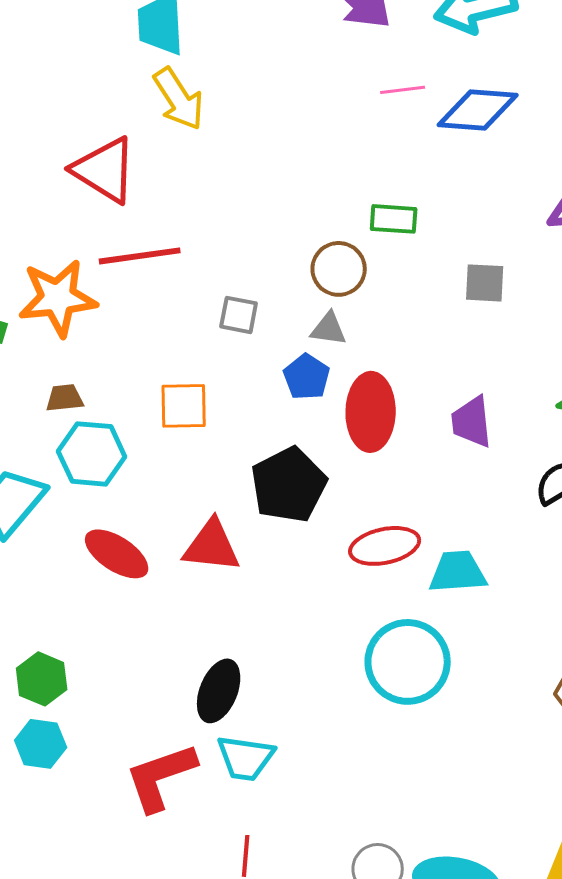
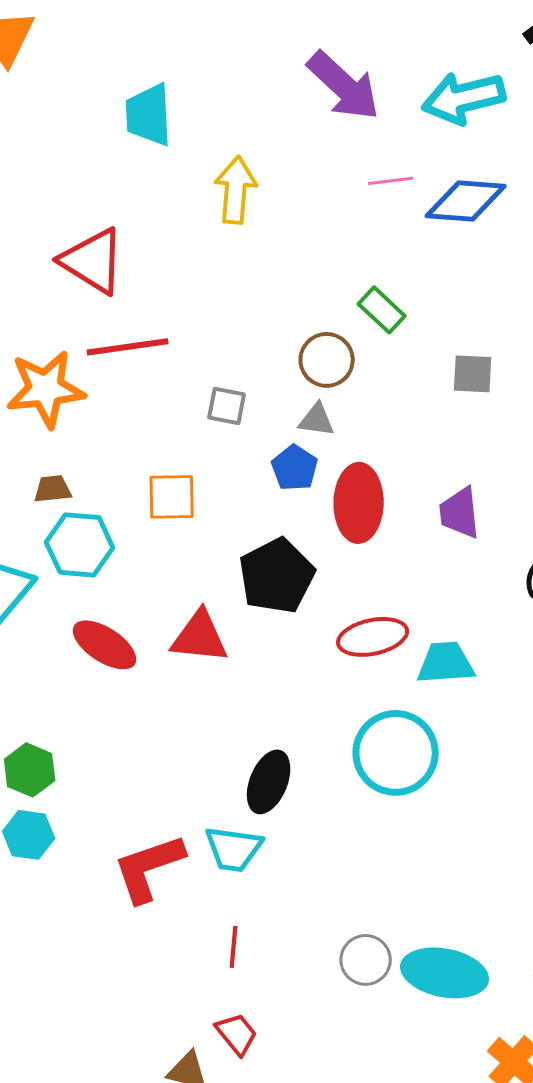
yellow arrow: (179, 99) -> (236, 190), moved, turned -142
green rectangle: (394, 219) -> (382, 310), turned 39
black ellipse: (219, 691) -> (269, 782), moved

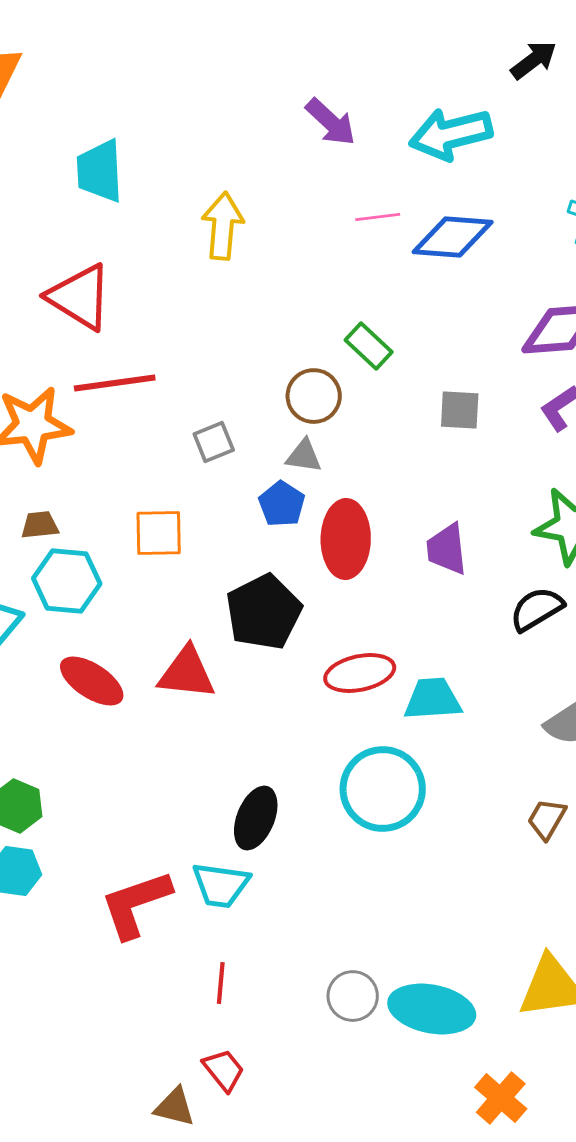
purple arrow: (344, 86) -> (331, 122), size x0.7
cyan trapezoid: (149, 115) -> (100, 171), moved
gray square: (227, 406) -> (214, 442), turned -33

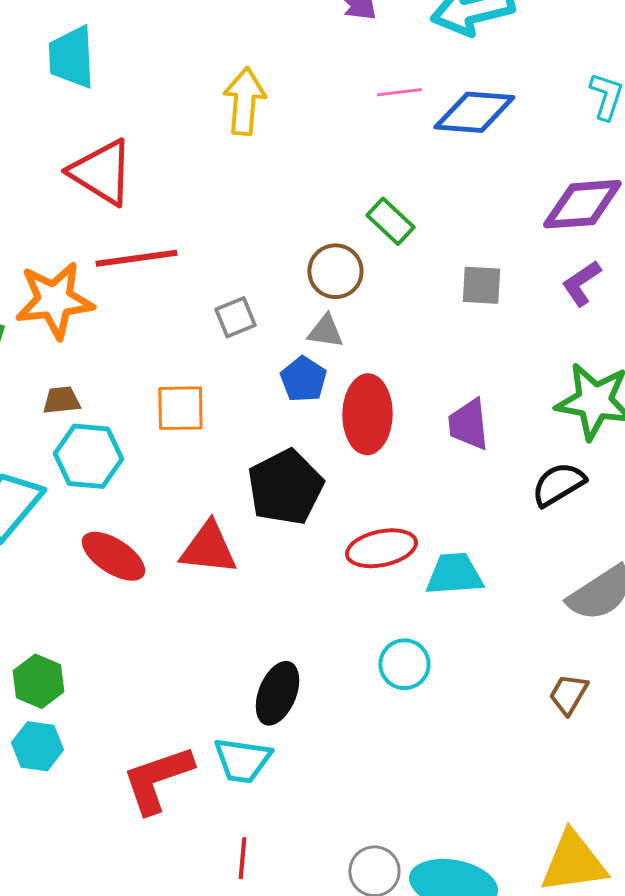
cyan trapezoid: (100, 171) -> (71, 57), moved
cyan circle: (383, 789) -> (404, 664), size x0.6

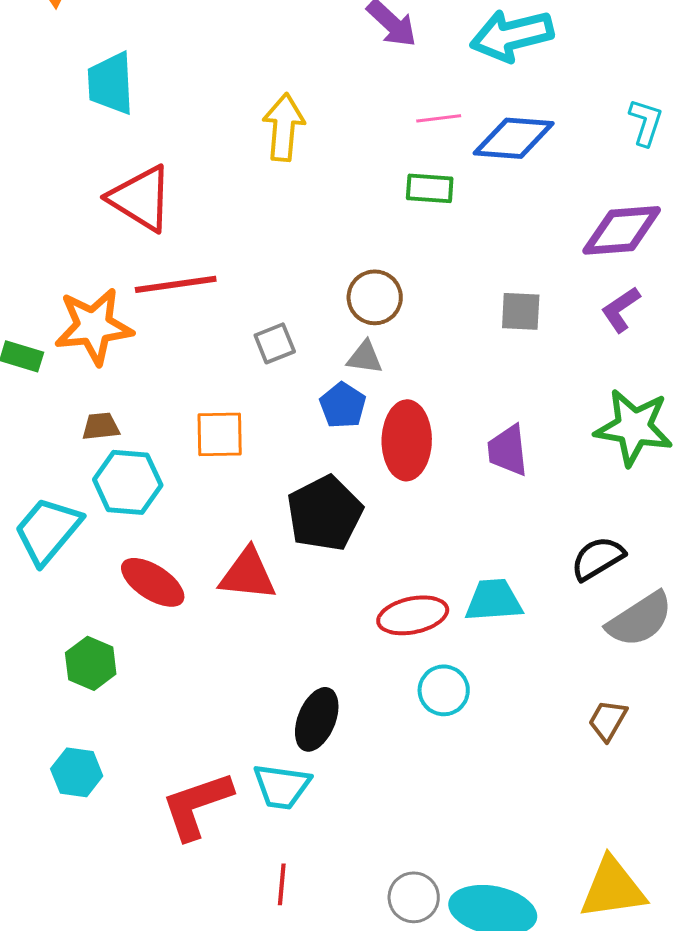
green rectangle: (390, 221) -> (430, 188), moved, turned -39
black semicircle: (558, 484) -> (598, 558), moved
red ellipse: (381, 548) -> (413, 615), moved
green hexagon: (38, 681) -> (91, 663), moved

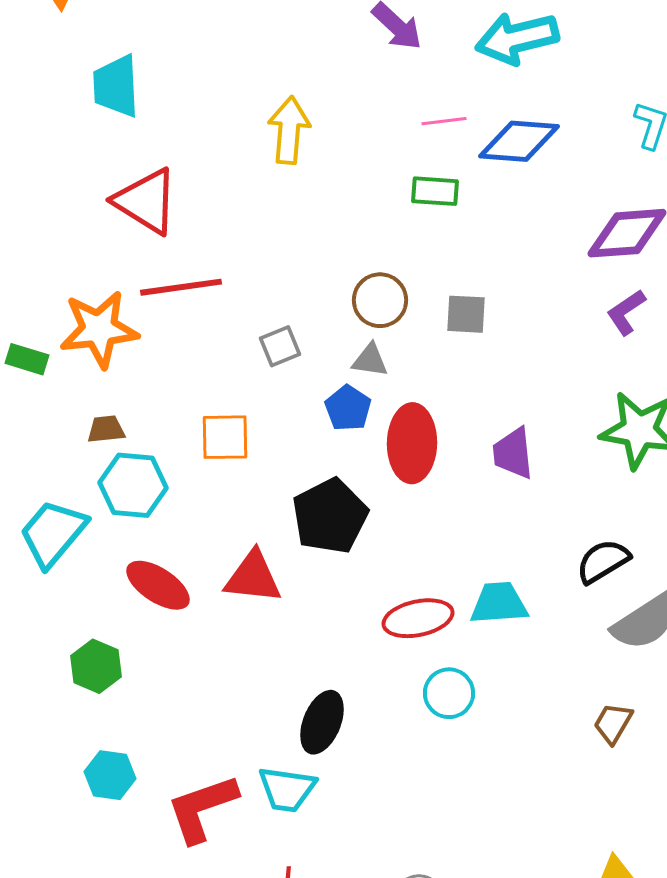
gray square: (521, 311) -> (466, 314), moved
cyan hexagon: (77, 772) -> (110, 775), moved

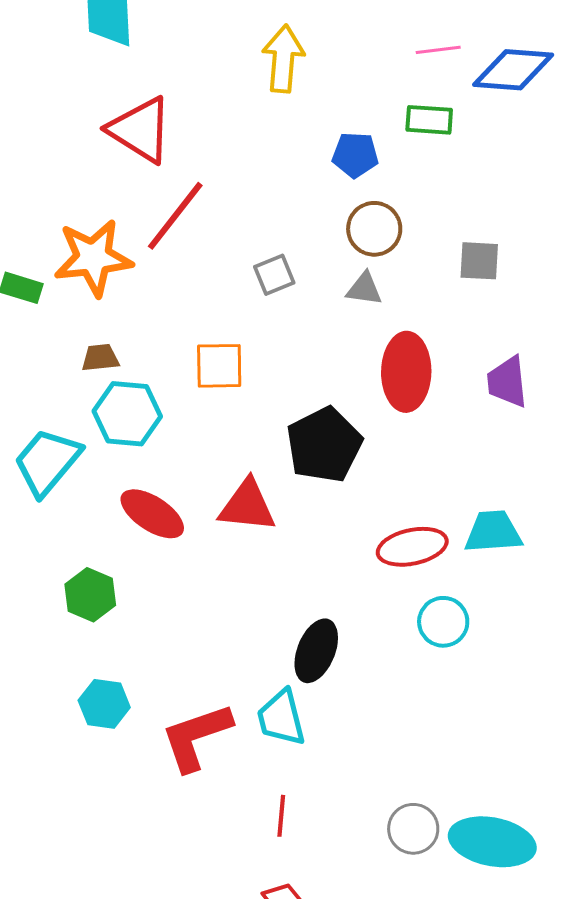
red line: (181, 287) -> (175, 216), turned -44
gray square: (466, 314) -> (479, 261), moved
blue pentagon: (348, 408) -> (355, 155), moved, turned -30
cyan trapezoid: (287, 789) -> (281, 718), turned 68

